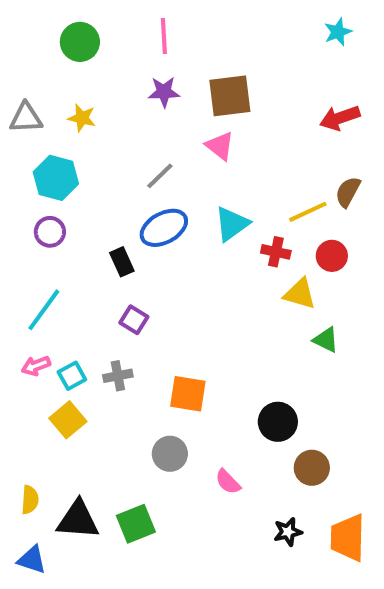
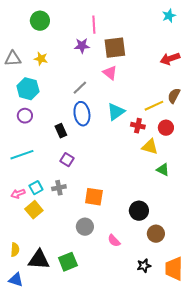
pink line: (164, 36) -> (94, 25), moved
blue ellipse: (164, 228) -> (82, 114), turned -70
cyan line: (44, 310) -> (22, 155), turned 35
pink arrow: (36, 366) -> (18, 194), moved

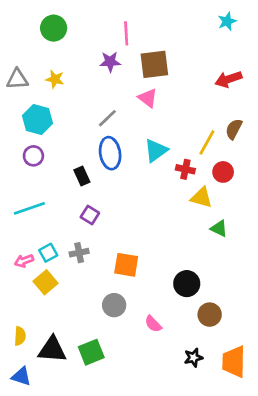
yellow line: (154, 106) -> (207, 142), turned -36

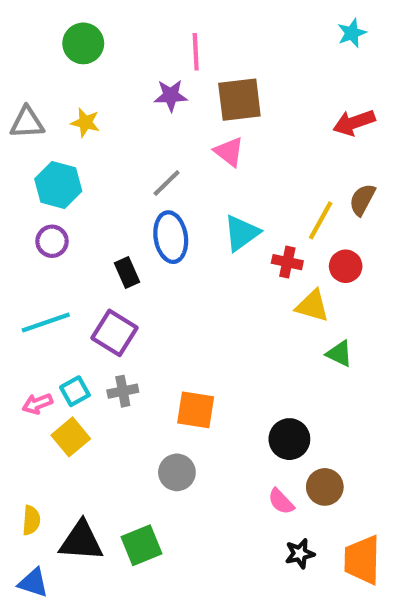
purple square: (90, 215) -> (114, 333), moved, size x1.5
pink semicircle: (153, 324) -> (281, 502), moved

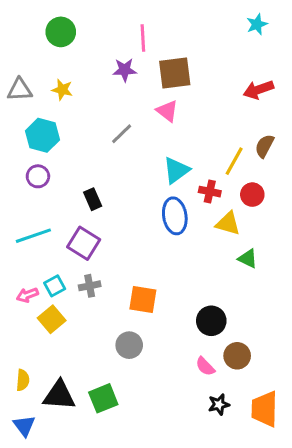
blue ellipse: (171, 237) -> (175, 216), moved
blue triangle: (33, 583) -> (24, 426), turned 35

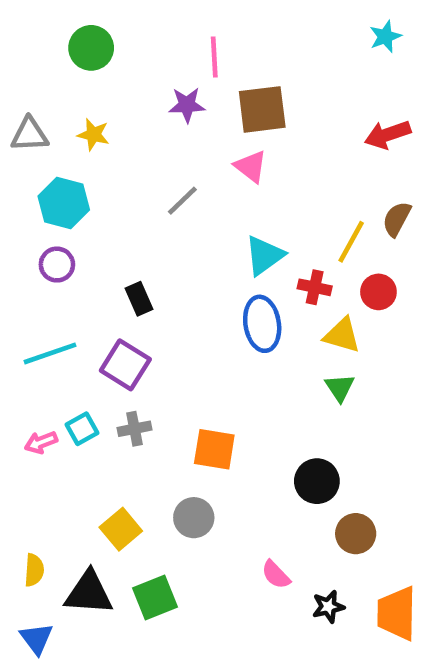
green triangle: (248, 258) -> (340, 388), moved, turned 30
yellow square: (52, 319) -> (121, 529), moved
pink semicircle: (205, 366) -> (276, 575), moved

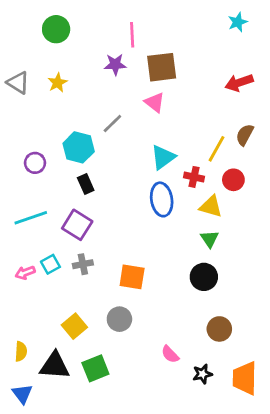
gray triangle: (30, 135) -> (18, 83), turned 35
yellow star: (93, 135) -> (57, 83), turned 30
cyan hexagon: (64, 203) -> (79, 147), moved
black circle: (317, 481) -> (204, 277), moved

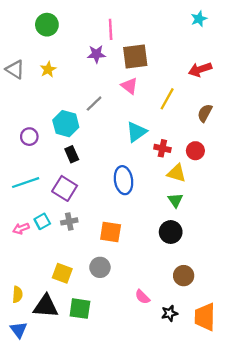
yellow line: (217, 149) -> (167, 99), moved
blue ellipse: (162, 199) -> (124, 180), moved
yellow square: (74, 326) -> (62, 273), turned -30
green square: (95, 368) -> (80, 309), turned 30

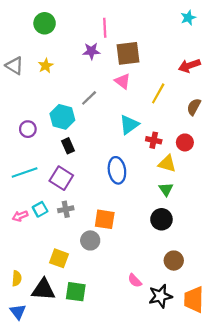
gray circle: (100, 267) -> (90, 240), moved
black star: (169, 313) -> (160, 296), size x1.5

